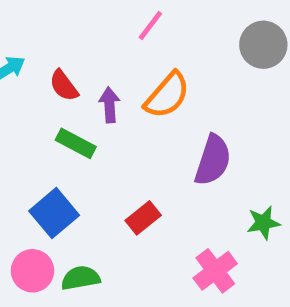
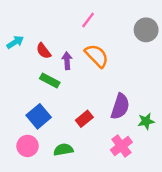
orange semicircle: (167, 95) -> (97, 56), turned -85
purple semicircle: (213, 160) -> (120, 106), moved
green semicircle: (81, 278) -> (63, 150), moved

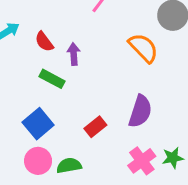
orange semicircle: (97, 56) -> (143, 48), moved
green star: (146, 121) -> (173, 158), moved
pink circle: (28, 146) -> (38, 161), moved

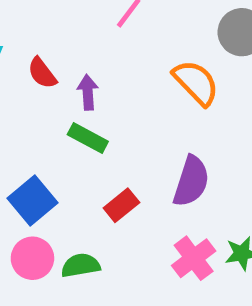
green rectangle: (52, 79) -> (88, 138), moved

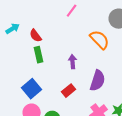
purple arrow: (88, 92) -> (73, 62), moved
green rectangle: (88, 138) -> (39, 55), moved, turned 49

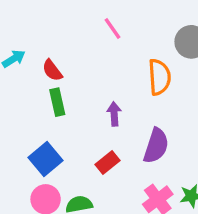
pink line: (72, 11) -> (113, 28), turned -72
orange semicircle: (100, 40) -> (159, 77), turned 40

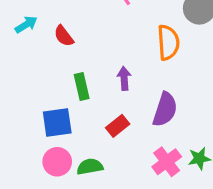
green rectangle: (57, 102) -> (82, 87), moved
blue square: (46, 159) -> (57, 123), turned 32

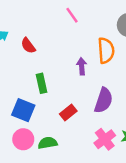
purple arrow: (124, 78) -> (82, 66), moved
blue square: (57, 123) -> (23, 110), turned 30

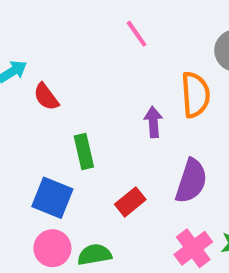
red semicircle: (28, 46) -> (46, 97), moved

